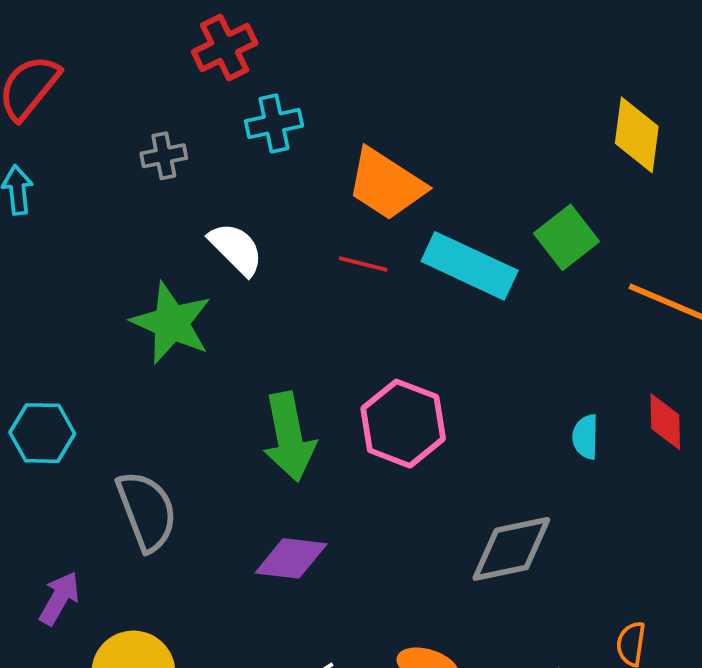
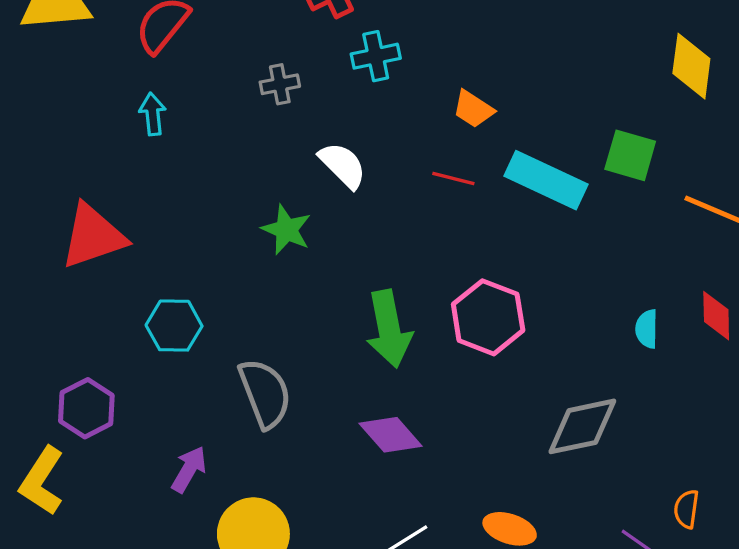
orange trapezoid: (386, 184) -> (473, 109), size x0.6
green square: (566, 237) -> (630, 155), turned -36
green star: (171, 323) -> (286, 230), size x0.7
purple diamond: (291, 558) -> (391, 435), turned 42

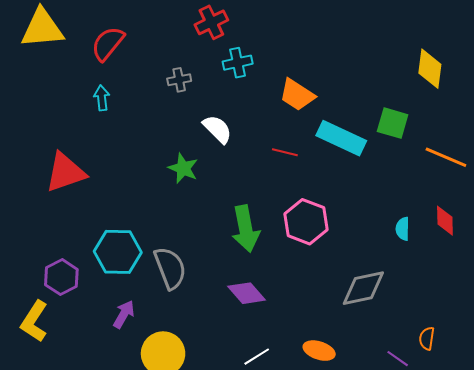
orange trapezoid: (473, 109) -> (297, 95), size x1.4
red line: (453, 178) -> (285, 152), moved
cyan hexagon: (174, 326) -> (118, 252), moved, size x1.4

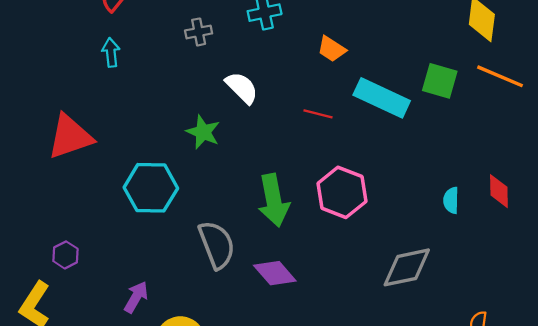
orange trapezoid: (297, 95) -> (332, 49), size x0.7
orange line: (446, 157) -> (500, 76), moved
cyan hexagon: (118, 252) -> (151, 188), moved
gray semicircle: (170, 268) -> (217, 245), moved
purple hexagon: (61, 277) -> (65, 255), size x0.7

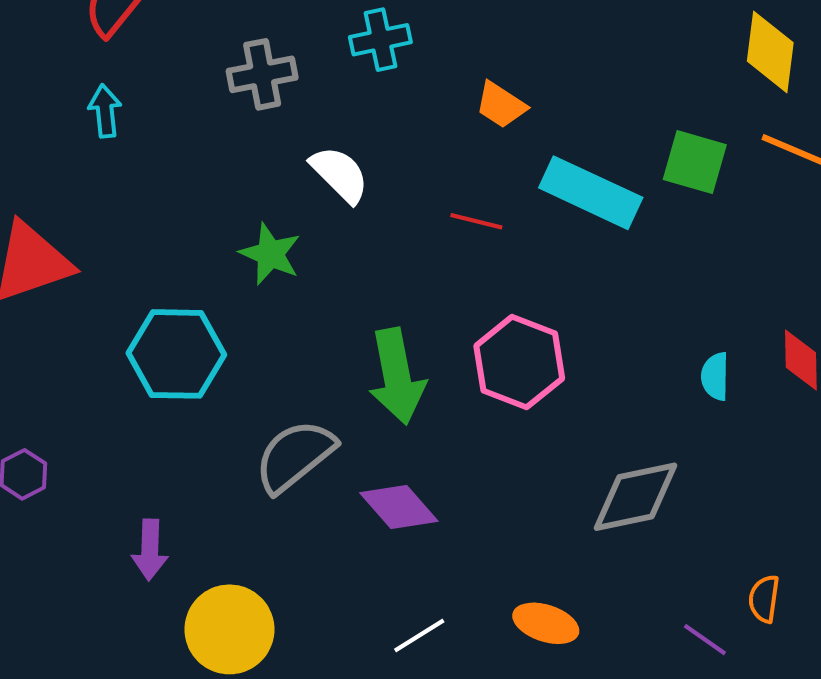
gray cross: (199, 32) -> (262, 74), size x1.4
gray semicircle: (217, 245) -> (295, 456), turned -108
purple arrow: (136, 297) -> (150, 550), turned 152

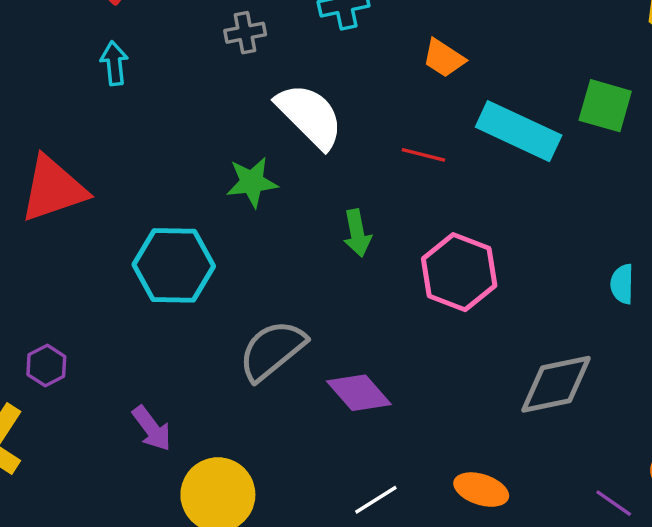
gray cross: (262, 74) -> (245, 33), size x0.7
white semicircle: (340, 174) -> (310, 116), size x1.4
green star: (270, 254) -> (252, 182), turned -30
green arrow: (397, 376) -> (357, 233), moved, size x0.6
purple arrow: (150, 550) -> (152, 428), turned -39

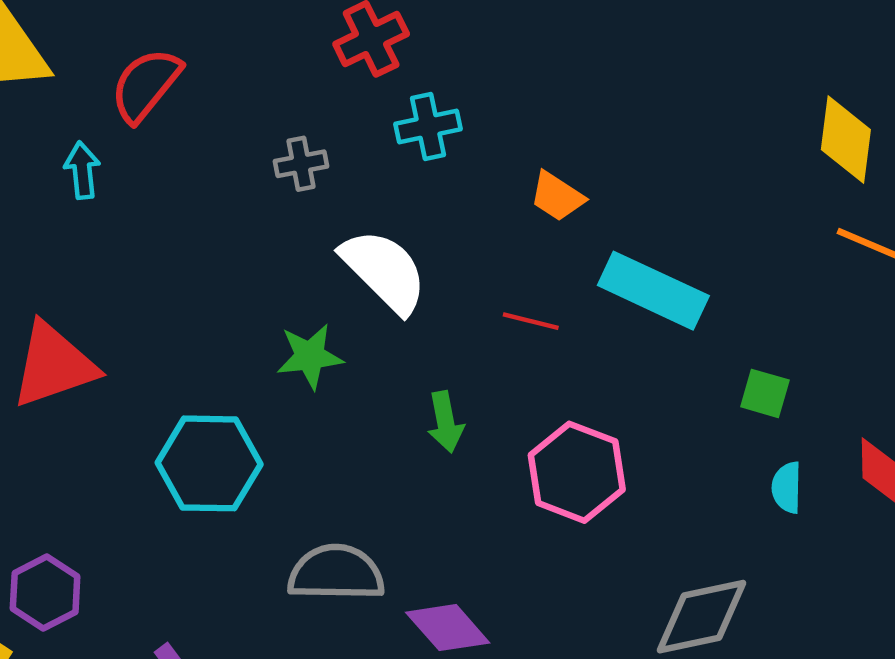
cyan arrow: (114, 63) -> (82, 170), moved
green square: (605, 106) -> (765, 393), moved, size x0.7
gray semicircle: (272, 350) -> (336, 573), turned 40
purple hexagon: (46, 366) -> (45, 593), size x1.4

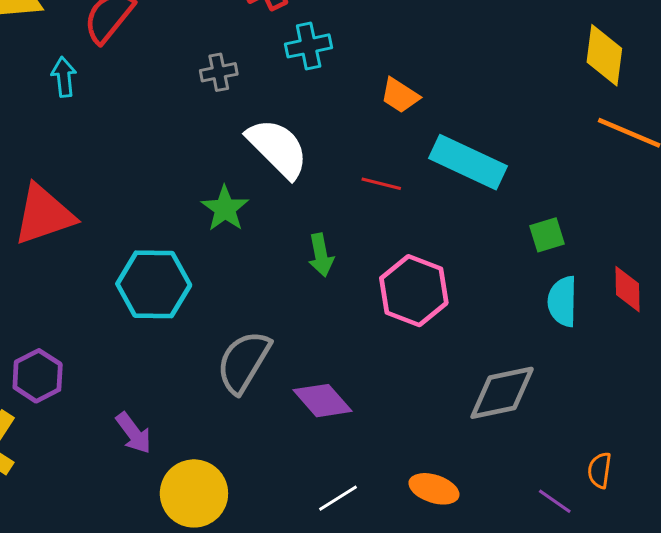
green star: (310, 356) -> (225, 209), turned -30
green square: (765, 393) -> (547, 235), turned -33
cyan semicircle: (787, 488) -> (562, 301), size x1.4
gray semicircle: (336, 573) -> (244, 362), turned -60

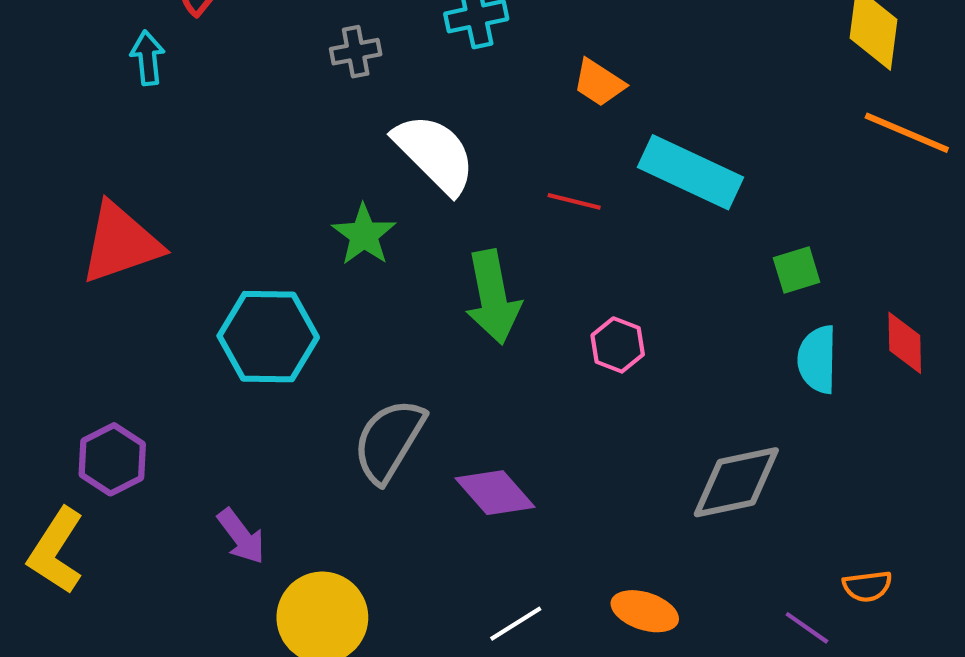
green arrow: (321, 255) -> (493, 297), size x1.6
pink hexagon: (414, 291) -> (618, 345), size x0.6
orange semicircle: (600, 470) -> (867, 586), turned -105

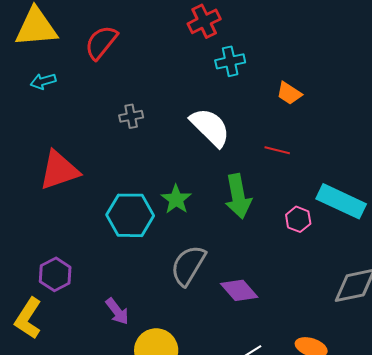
gray cross: (356, 52) -> (131, 116), moved
cyan arrow: (148, 58) -> (43, 81), moved, turned -100
cyan rectangle: (691, 172) -> (341, 201), moved
green star: (364, 235) -> (176, 199), moved

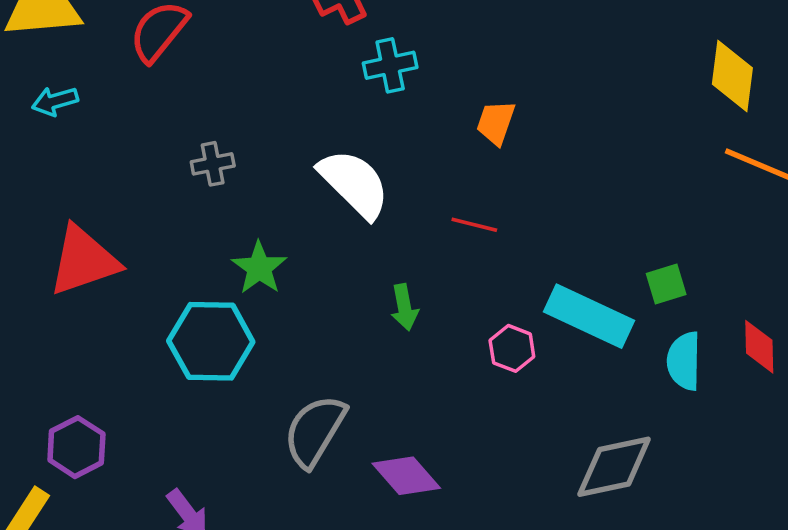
orange trapezoid: (289, 93) -> (496, 123), turned 76
green arrow: (238, 196) -> (404, 307), size x0.6
green star: (176, 199) -> (259, 268), moved

